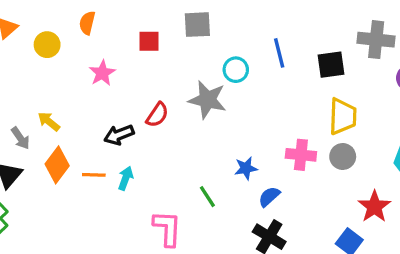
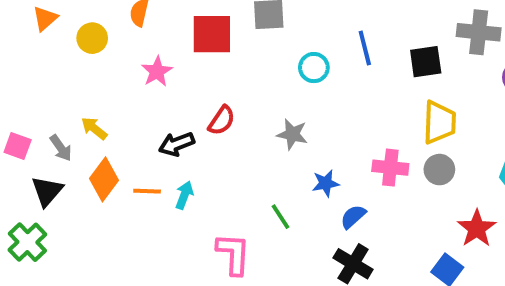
red square: (149, 41) -> (212, 34), size x1.6
gray star: (207, 100) -> (292, 134), moved, size x0.7

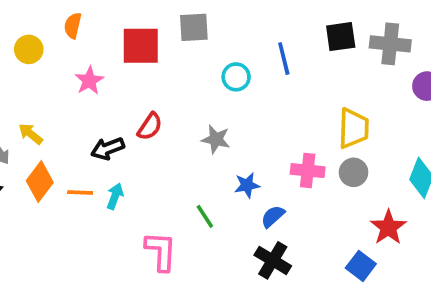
black square: (426, 62) -> (341, 37), moved

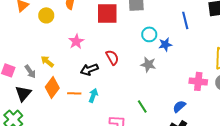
cyan circle: (236, 77) -> (149, 34), moved
pink star: (89, 81) -> (76, 41), moved
red semicircle: (150, 126) -> (112, 57), turned -63
blue star: (247, 185) -> (165, 44), moved

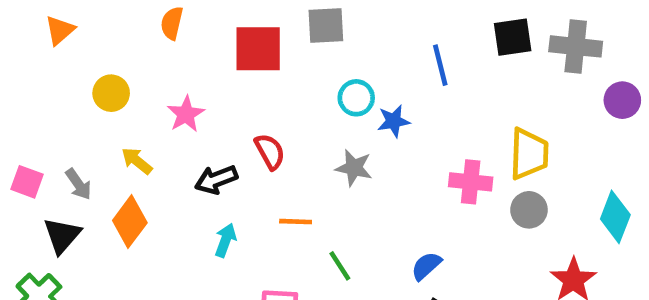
yellow circle: (46, 15) -> (111, 93), moved
yellow arrow: (47, 61) -> (137, 161), moved
pink cross: (198, 81) -> (471, 182), moved
orange line: (74, 93) -> (296, 222), moved

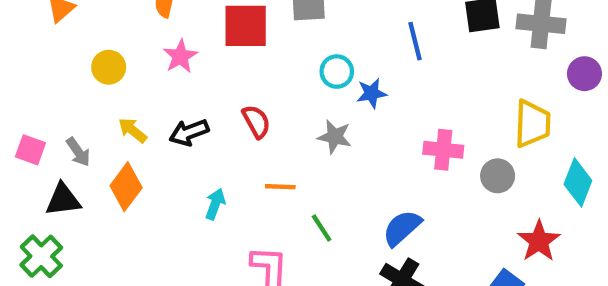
pink star: (186, 114) -> (180, 56), moved
yellow trapezoid: (529, 154) -> (532, 124), moved
black arrow: (216, 180) -> (189, 132), moved
black triangle: (62, 236) -> (63, 200), turned 42
blue semicircle: (426, 266) -> (402, 228), size x1.4

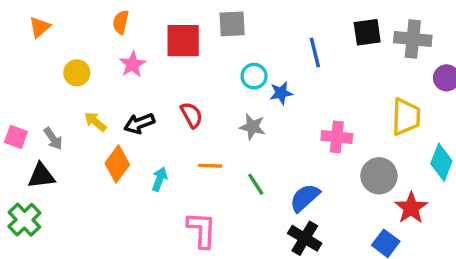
gray circle: (498, 176) -> (379, 176), moved, size x1.4
orange diamond: (126, 187) -> (117, 164), moved
green line: (322, 228) -> (256, 184), moved

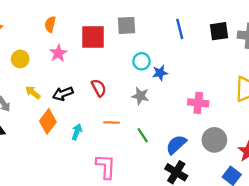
blue line: (315, 53) -> (180, 29), moved
gray circle: (379, 176) -> (214, 140), moved

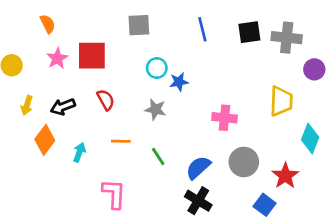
orange semicircle: (50, 24) -> (48, 24), turned 140
red square: (93, 37) -> (92, 56), moved
yellow arrow: (33, 92) -> (27, 105), turned -112

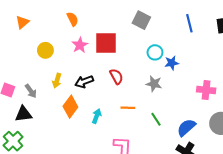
gray square: (139, 25) -> (141, 20), turned 30

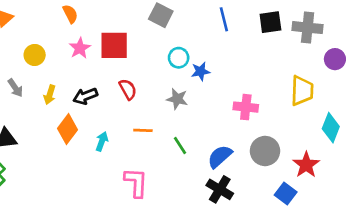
gray arrow: (31, 91) -> (15, 88), moved

